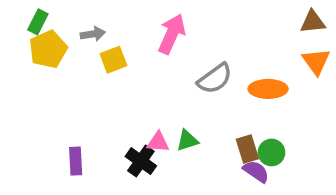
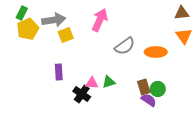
gray arrow: (93, 34) -> (54, 20), size x1.6
purple rectangle: (76, 161) -> (59, 72), moved

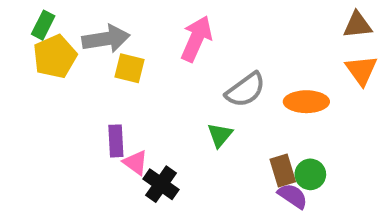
yellow square: (66, 35) -> (130, 68), turned 35
green triangle: (109, 82) -> (220, 135), moved, turned -32
pink triangle: (92, 83) -> (135, 163), moved, turned 32

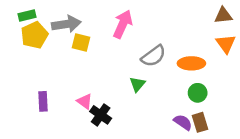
green rectangle: (43, 25) -> (27, 16), turned 49
purple rectangle: (116, 141) -> (43, 101), moved
brown rectangle: (283, 170) -> (200, 122), moved
green circle: (310, 174) -> (198, 93), moved

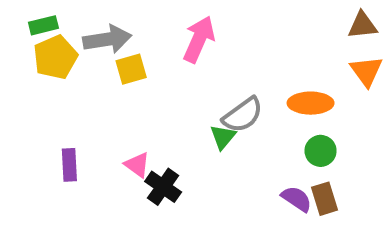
yellow square: (81, 43) -> (131, 69), turned -30
gray semicircle: (153, 56) -> (243, 115), moved

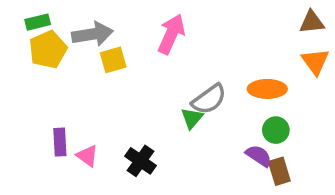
pink triangle: (137, 165) -> (87, 156), moved
purple semicircle: (297, 199) -> (259, 156), moved

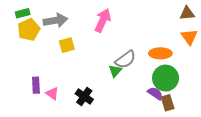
yellow square: (113, 60) -> (67, 45), moved
green circle: (276, 130) -> (166, 78), size x1.6

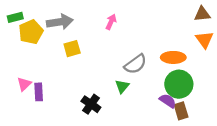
green rectangle: (23, 13) -> (15, 17), moved
pink arrow: (103, 20) -> (111, 22), size x0.6
green triangle: (115, 71) -> (122, 86), moved
pink triangle: (52, 93) -> (24, 84), moved, turned 40

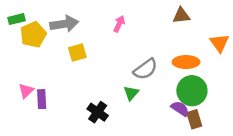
brown triangle: (202, 14) -> (181, 15), moved

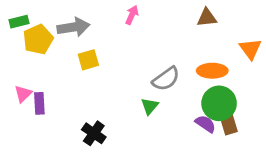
pink arrow: (119, 24) -> (132, 15), moved
pink triangle: (26, 91) -> (23, 94), moved
purple rectangle: (42, 99) -> (39, 103), moved
black cross: (98, 112) -> (94, 133), moved
brown rectangle: (194, 119) -> (229, 124), moved

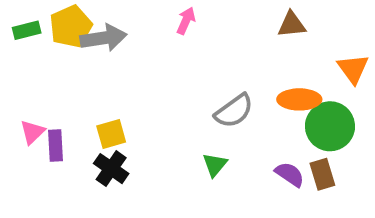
yellow pentagon: (38, 39) -> (71, 26), moved
yellow square: (88, 60) -> (111, 134), moved
green circle: (219, 103) -> (330, 126), moved
green triangle: (150, 106) -> (215, 165), moved
black cross: (94, 133) -> (111, 169), moved

